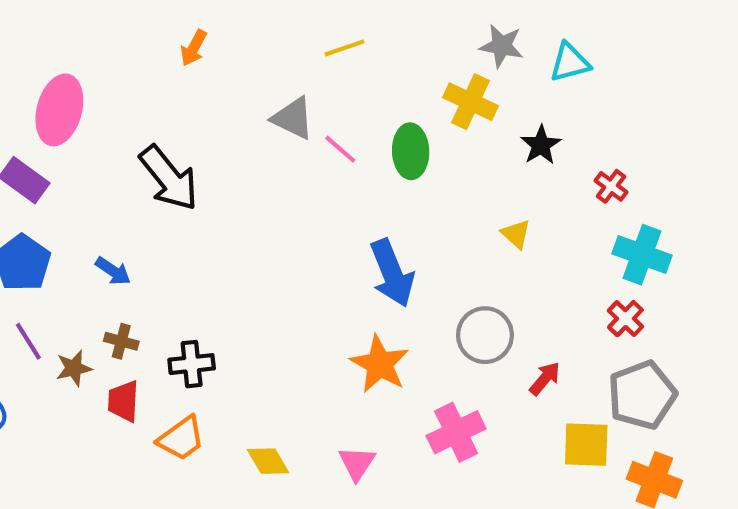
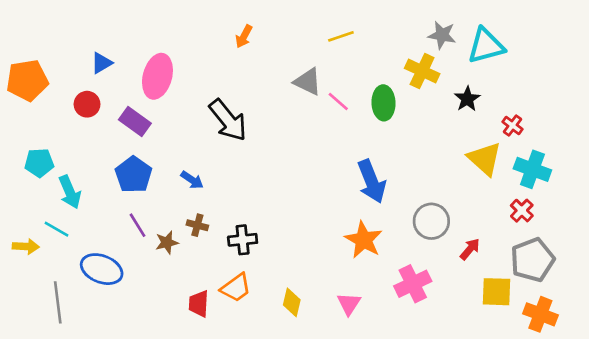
cyan triangle: (570, 62) -> (486, 46), size x1.4
yellow triangle: (516, 234) -> (485, 159), moved, size x1.8
red trapezoid: (123, 401) -> (199, 304), moved
yellow diamond: (268, 461) -> (292, 302), turned 44

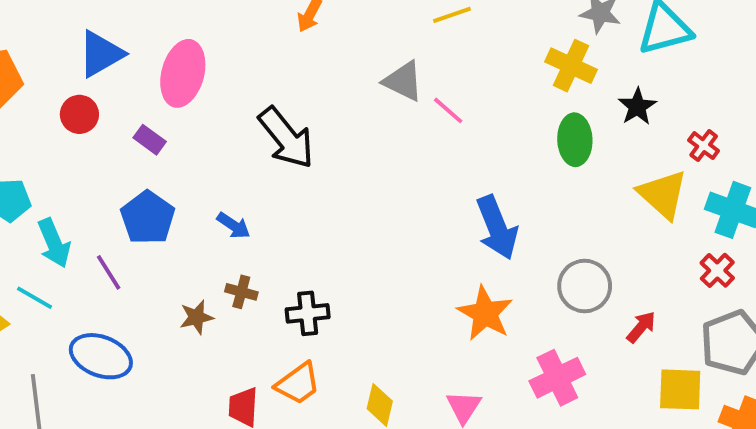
blue triangle: (102, 63) -> (101, 54), size x1.5
green ellipse: (384, 103) -> (575, 140), moved
purple rectangle: (135, 122) -> (150, 140), size x0.7
purple line: (138, 225) -> (109, 272), moved

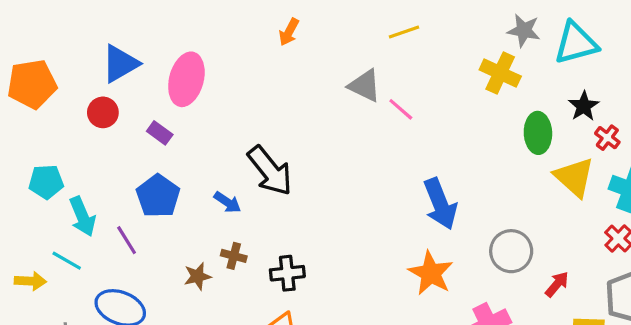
black star: (637, 107) -> (584, 106), moved
black arrow: (286, 138) -> (270, 171), moved
green ellipse: (575, 140) -> (538, 133), moved

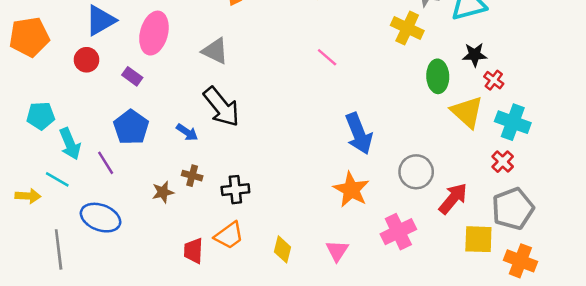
gray triangle: (365, 86) -> (215, 51), moved
black star: (584, 106) -> (475, 55), turned 30
red arrow: (557, 284) -> (453, 198), size x1.5

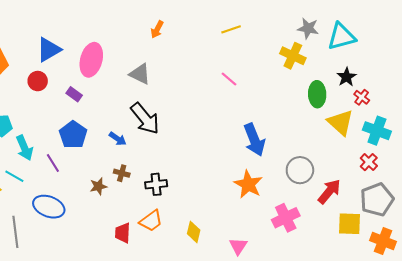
black star: (475, 55) -> (347, 77), turned -30
pink triangle: (337, 251) -> (238, 246), moved

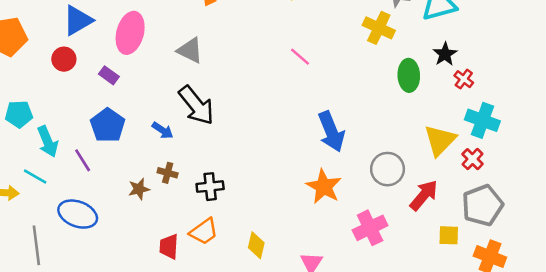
yellow triangle: (340, 123) -> (440, 140), moved, turned 32
yellow square: (350, 224) -> (449, 235), size x0.7

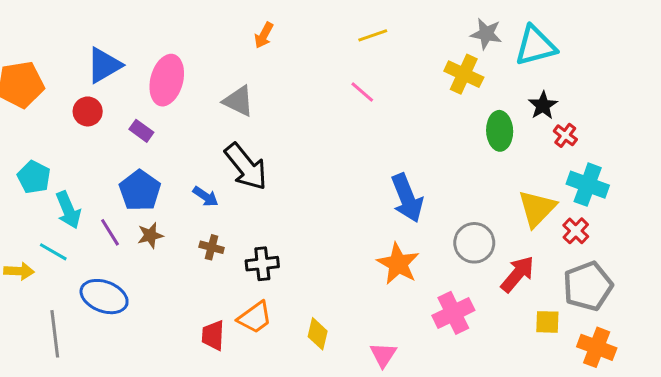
pink line: (300, 57) -> (362, 92), moved
cyan pentagon: (19, 114) -> (34, 177), turned 30
brown star: (139, 189) -> (150, 235), moved

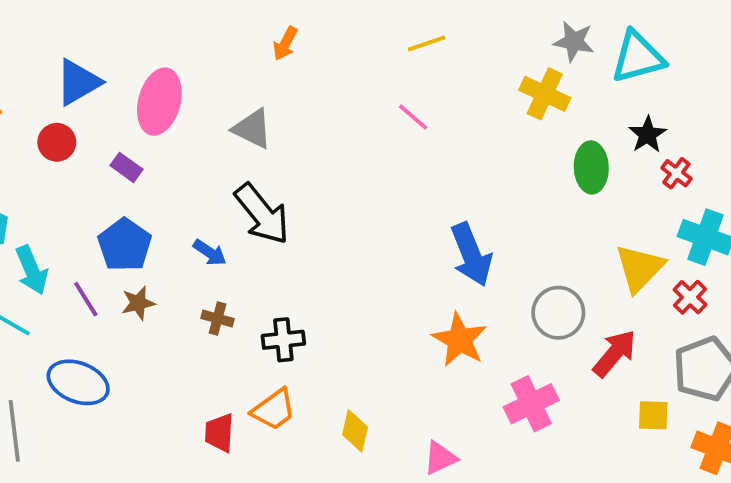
pink triangle: (383, 355) -> (440, 458), turned 32

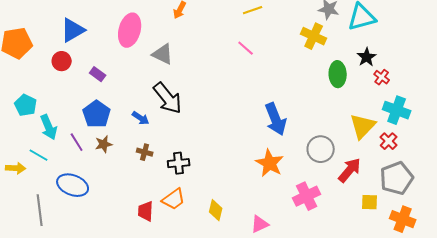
pink ellipse: (159, 102) -> (130, 30), moved

